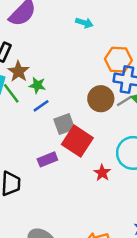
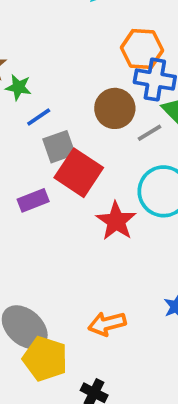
gray line: (125, 101) -> (150, 133), moved
blue line: (41, 106) -> (39, 117), moved
red star: (102, 173) -> (116, 221), size x1.5

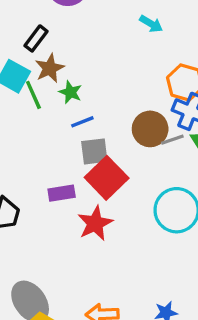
gray line: (150, 133) -> (172, 140), moved
red star: (116, 221) -> (95, 223), moved

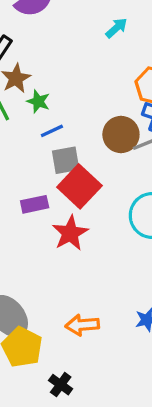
cyan arrow: (151, 24) -> (116, 28), turned -70

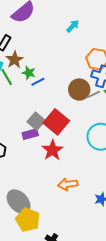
blue line: (52, 131) -> (38, 82), moved
gray square: (66, 160) -> (36, 121), moved, turned -36
orange arrow: (82, 325) -> (68, 184), moved

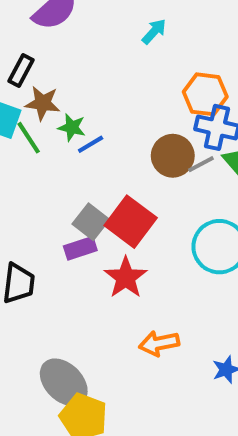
brown star: (15, 60) -> (43, 103), turned -30

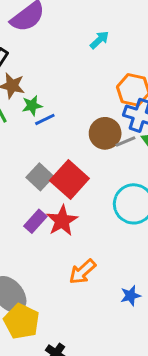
green star: (72, 127) -> (32, 106), turned -30
purple rectangle: (80, 248) -> (35, 221), moved, turned -35
orange arrow: (159, 343) -> (82, 272), turned -36

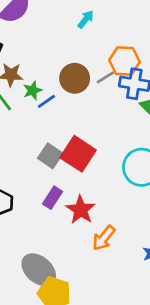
brown circle: (105, 133) -> (75, 78), moved
gray line: (126, 141) -> (105, 77), moved
red star: (62, 221) -> (81, 210), moved

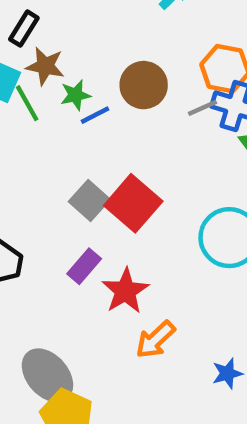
gray line: (105, 77) -> (203, 108), moved

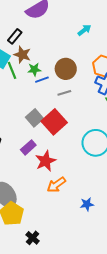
gray line: (203, 108) -> (64, 93), moved

